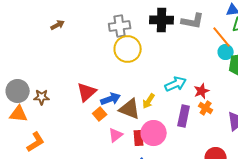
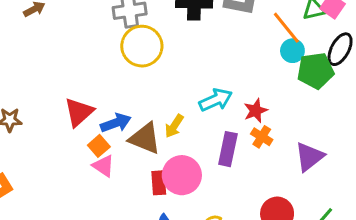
pink triangle: (116, 135) -> (103, 166), moved, turned -49

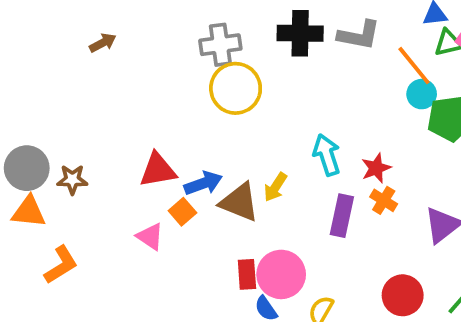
cyan arrow: (216, 100) -> (327, 155), turned -84
red triangle: (79, 112) -> (158, 170), turned 32
pink triangle: (103, 166) -> (150, 236), moved
pink circle: (182, 175) -> (281, 274), moved
red rectangle: (159, 183) -> (247, 274), moved

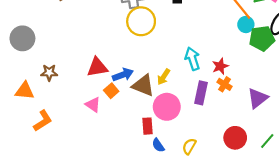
gray circle: (27, 168) -> (22, 38), moved
pink circle: (281, 274) -> (167, 107), moved

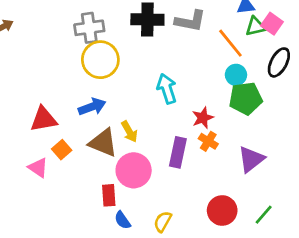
cyan circle: (246, 24) -> (236, 75), moved
green pentagon: (262, 38) -> (246, 98), moved
cyan arrow: (192, 59) -> (167, 89), moved
blue arrow: (123, 75) -> (92, 107), moved
yellow arrow: (164, 77) -> (129, 132), turned -63

